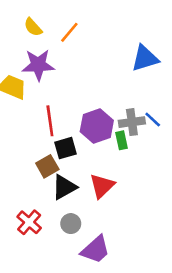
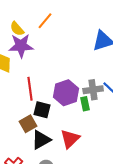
yellow semicircle: (33, 27) -> (17, 29), moved
black square: (66, 148) -> (42, 110), turned 30

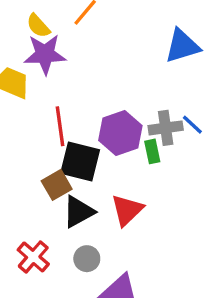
black square: (42, 110) -> (80, 161), size x1.4

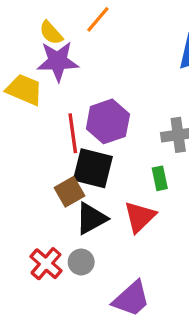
purple hexagon: (120, 133) -> (108, 121), moved
green rectangle: (152, 151) -> (160, 178), moved
gray circle: (87, 259) -> (81, 262), moved

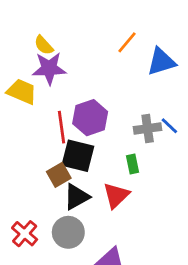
orange line: (98, 19) -> (127, 42), moved
gray circle: (81, 262) -> (68, 232), size x1.5
red cross: (46, 264) -> (25, 234), moved

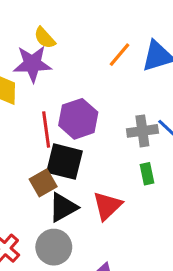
orange line: (127, 42) -> (119, 55), moved
yellow semicircle: (44, 45) -> (45, 38), moved
green rectangle: (133, 164) -> (147, 174), moved

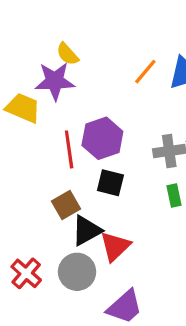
black square: (65, 162) -> (110, 183), moved, size x0.7
red triangle: (107, 206) -> (115, 246), moved

